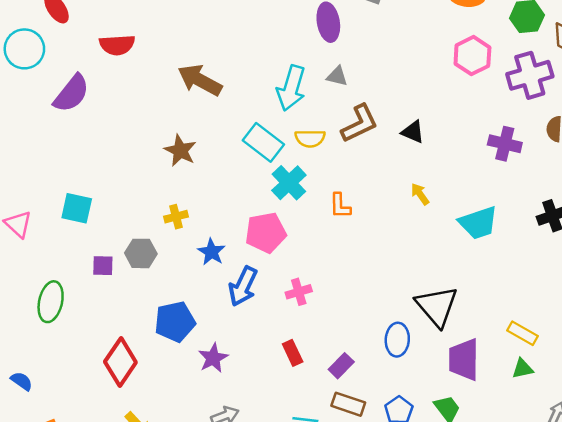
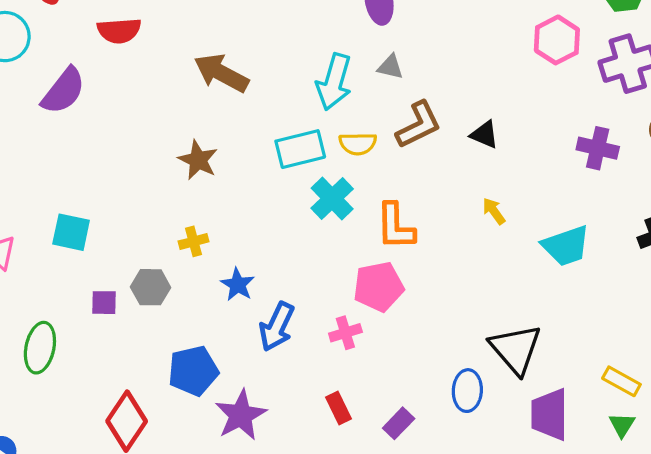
cyan rectangle: (263, 142) -> (300, 149), turned -51
orange L-shape: (340, 206) -> (395, 226), size x1.5
pink pentagon: (266, 233) -> (379, 287), moved
purple star: (213, 358) -> (241, 415), size x1.4
green triangle: (523, 369) -> (622, 425), turned -45

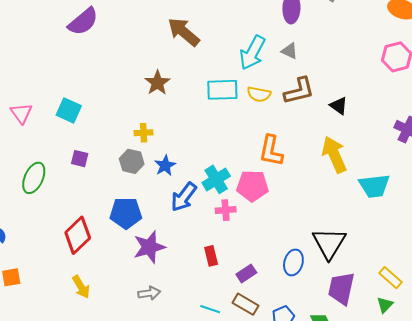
cyan cross: (332, 199) -> (216, 179), moved
yellow arrow: (494, 211) -> (334, 155), size x2.0
gray hexagon: (151, 287) -> (132, 161), moved

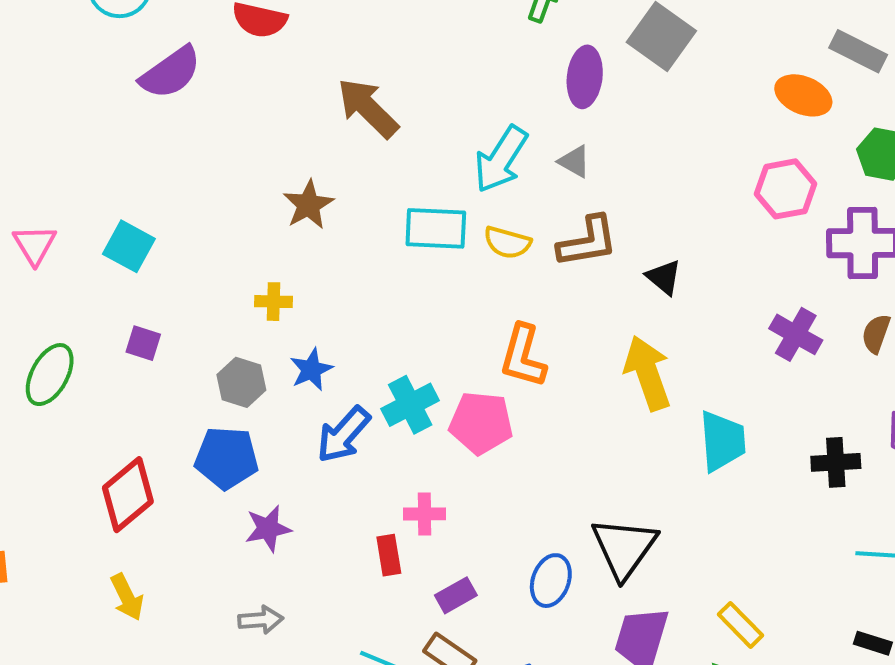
gray hexagon: (132, 161) -> (241, 382), moved
cyan trapezoid: (374, 186) -> (722, 441), turned -92
pink cross: (226, 210) -> (424, 514), moved
purple star: (149, 247) -> (268, 529), size x0.7

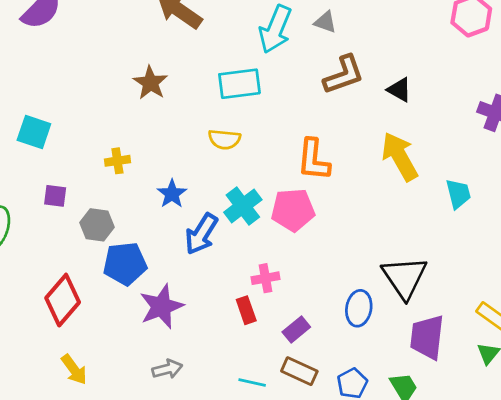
yellow semicircle: (507, 243) -> (224, 139), moved
yellow cross: (274, 302) -> (117, 161), moved
gray hexagon: (241, 382) -> (97, 225), moved
cyan trapezoid: (722, 441) -> (458, 194), size x0.7
purple star: (268, 529) -> (161, 307), size x1.4

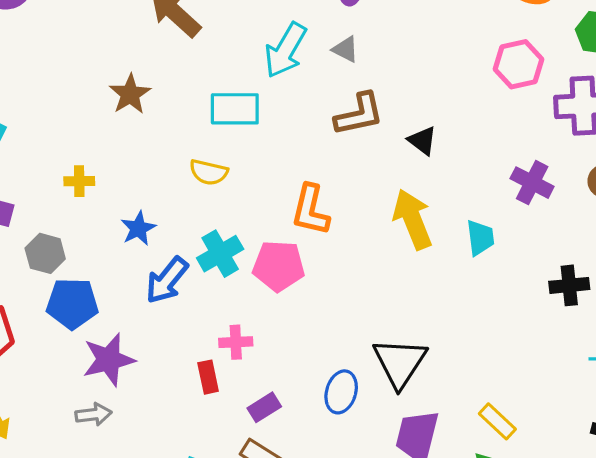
cyan trapezoid: (458, 194) -> (480, 238), moved
gray arrow: (167, 369) -> (93, 414), moved

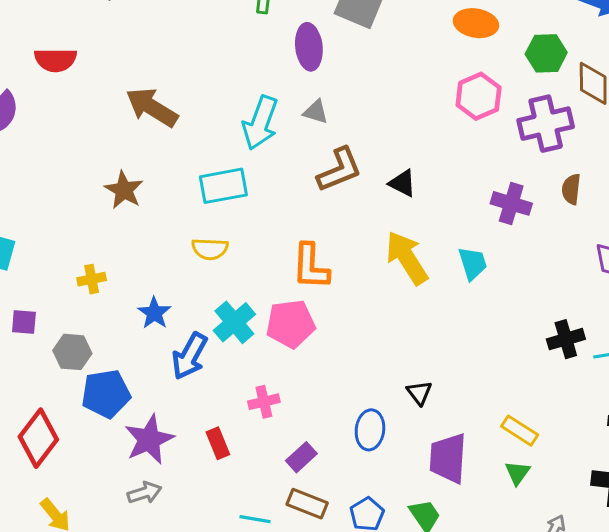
black cross: (569, 285) -> (566, 339), moved
black triangle: (400, 363) -> (419, 393), size x0.5
red rectangle: (208, 377) -> (218, 443), moved

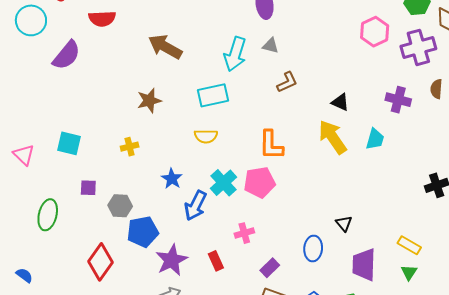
brown L-shape: (339, 170) -> (287, 82), size x0.7
black triangle: (403, 183) -> (340, 102), moved
brown star: (124, 190) -> (149, 101), turned 30
cyan trapezoid: (473, 263) -> (375, 139), turned 35
yellow cross: (92, 279) -> (130, 147), moved

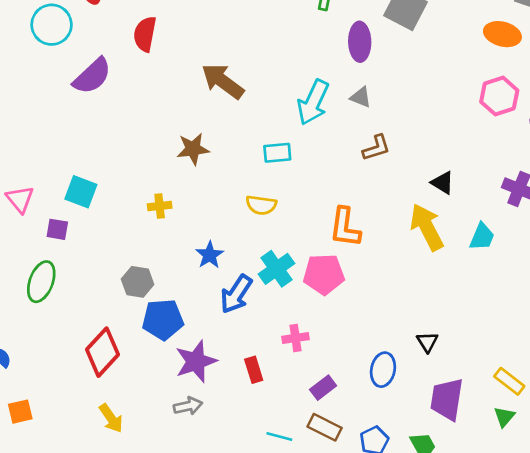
red semicircle: (102, 19) -> (145, 34), turned 96
cyan rectangle: (213, 95) -> (277, 153), size x0.7
purple square: (88, 188) -> (57, 229), moved

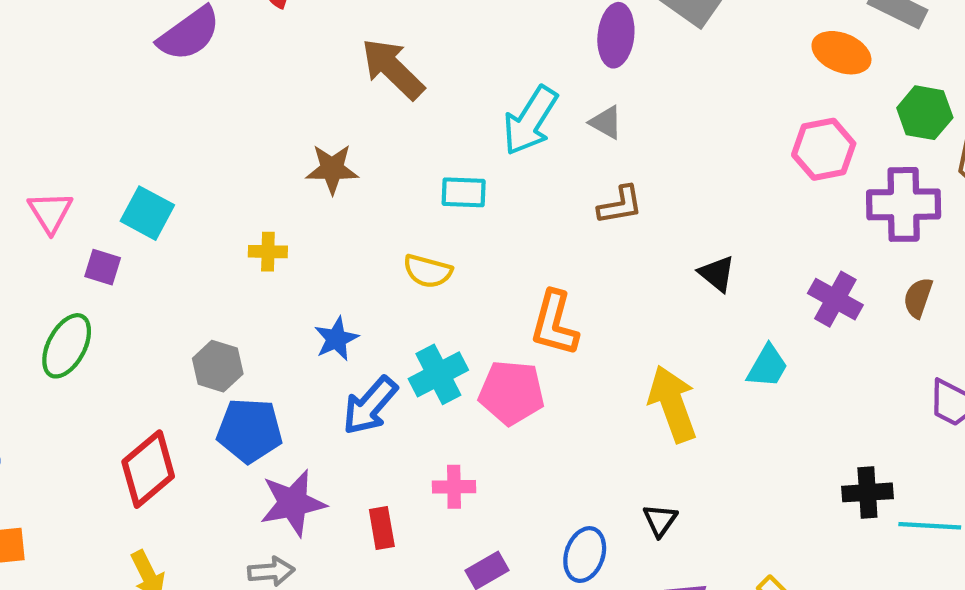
yellow arrow: (427, 227) -> (673, 404), moved

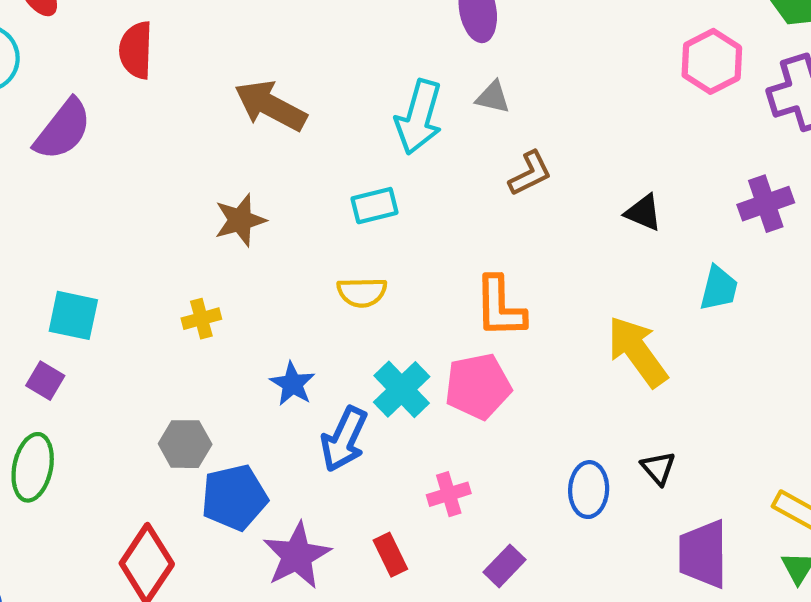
purple square: (103, 267) -> (45, 381), turned 30
purple cross: (835, 299) -> (766, 204), turned -32
blue ellipse: (585, 555) -> (589, 490), moved

